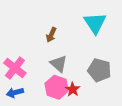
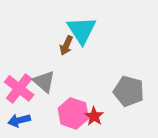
cyan triangle: (95, 23) -> (82, 30), moved
gray triangle: (59, 64) -> (44, 81), moved

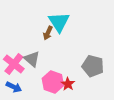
blue arrow: (19, 120) -> (14, 87), turned -140

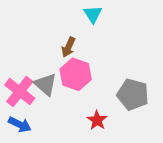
cyan triangle: (59, 22) -> (93, 14), moved, size x0.6
pink hexagon: (53, 82) -> (76, 74), moved

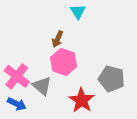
gray triangle: (45, 84) -> (42, 86), moved
red star: (97, 120) -> (82, 100), size x1.5

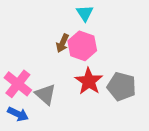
pink hexagon: (64, 62) -> (82, 46), moved
red star: (82, 100) -> (89, 81), moved

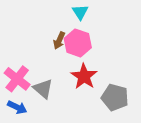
gray pentagon: (122, 86) -> (115, 97), moved

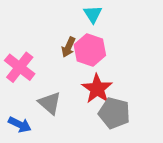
pink cross: (17, 79) -> (20, 67), moved
gray pentagon: (115, 97) -> (114, 113), moved

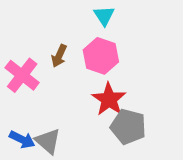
brown arrow: (68, 47) -> (59, 56), moved
gray triangle: (50, 103) -> (48, 141), moved

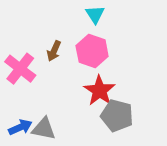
blue arrow: (22, 140) -> (20, 127), turned -50
gray triangle: (48, 141) -> (44, 129), turned -30

